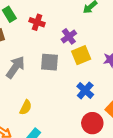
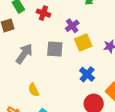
yellow semicircle: (26, 107) -> (34, 90), turned 128

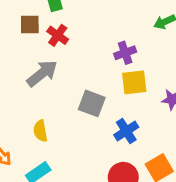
red cross: (43, 13) -> (58, 35), moved
gray square: (55, 49) -> (92, 103), moved

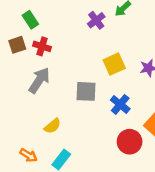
purple cross: (125, 53) -> (96, 20), moved
yellow semicircle: (40, 131) -> (52, 126), turned -102

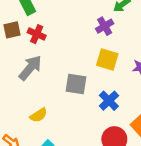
purple cross: (96, 20) -> (105, 26), moved
yellow square: (114, 64) -> (107, 60), turned 35

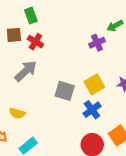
yellow square: (107, 60) -> (94, 84), moved, turned 36
yellow semicircle: (39, 115) -> (17, 113), moved, turned 42

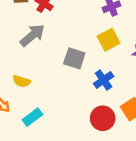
yellow square: (94, 84) -> (109, 40), moved

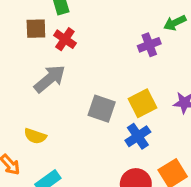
yellow square: (109, 40) -> (143, 103), moved

